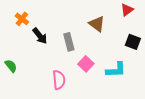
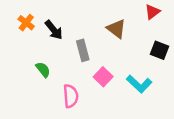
black arrow: (40, 36) -> (54, 30), moved
green semicircle: (11, 66) -> (43, 70), moved
cyan L-shape: (116, 70) -> (139, 84), turned 45

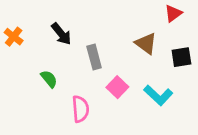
orange cross: (26, 23) -> (14, 37), moved
brown triangle: (116, 29) -> (146, 43), moved
black square: (160, 50) -> (181, 57), turned -30

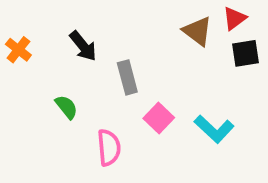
brown triangle: (146, 43) -> (198, 31), moved
black square: (181, 57) -> (246, 53), moved

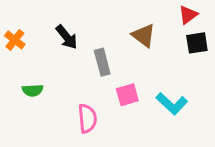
brown triangle: (198, 31) -> (144, 36), moved
green semicircle: (66, 107) -> (33, 90), moved, turned 126
pink square: (159, 118) -> (127, 95), turned 30

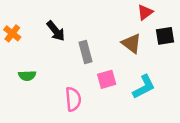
red triangle: (188, 15) -> (145, 12), moved
brown triangle: (144, 36) -> (131, 43), moved
cyan L-shape: (172, 104) -> (144, 87), turned -70

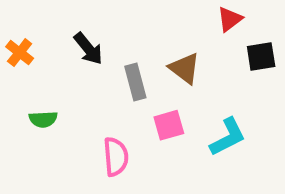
brown triangle: (131, 43) -> (185, 68), moved

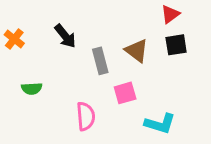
black square: (261, 56) -> (176, 45), moved
cyan L-shape: (228, 137) -> (160, 124), moved, turned 44

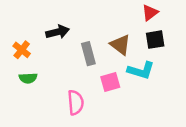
black arrow: (65, 36) -> (58, 32), turned -65
orange cross: (14, 39) -> (22, 50), moved
cyan L-shape: (160, 124) -> (141, 70), moved

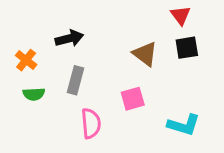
red triangle: (150, 13) -> (181, 15), turned -30
gray rectangle: (88, 54) -> (76, 80), moved, turned 30
cyan L-shape: (141, 70) -> (184, 125), moved

